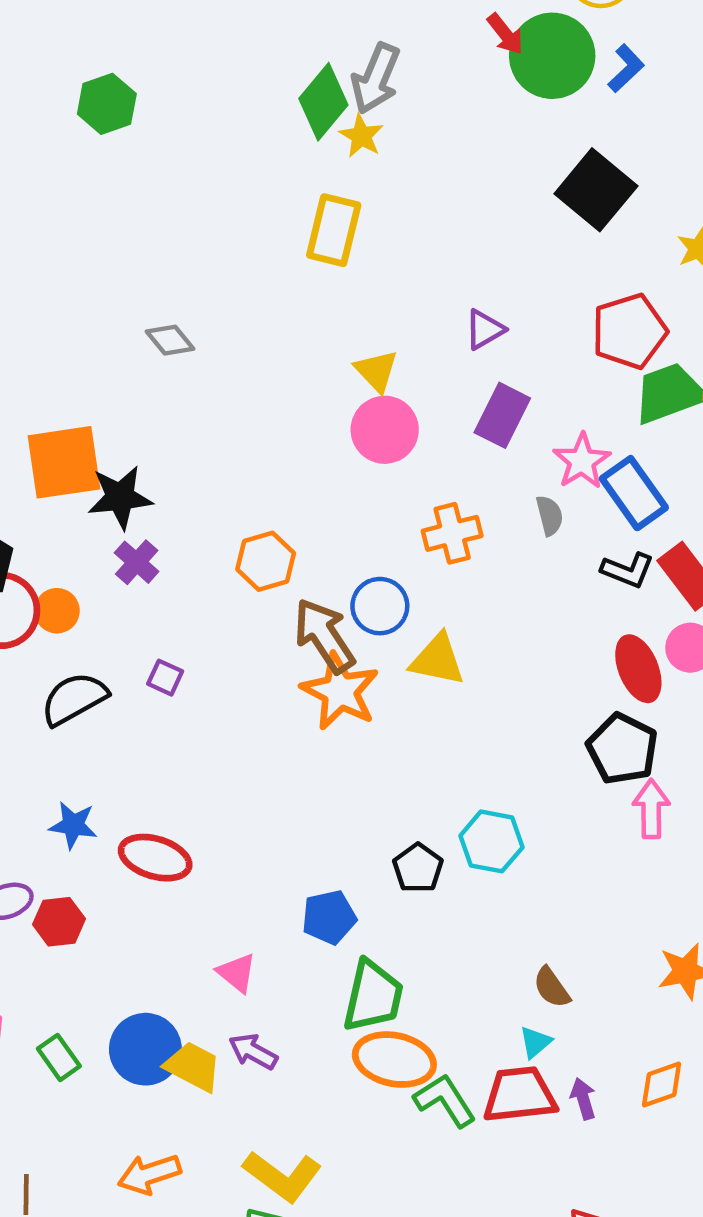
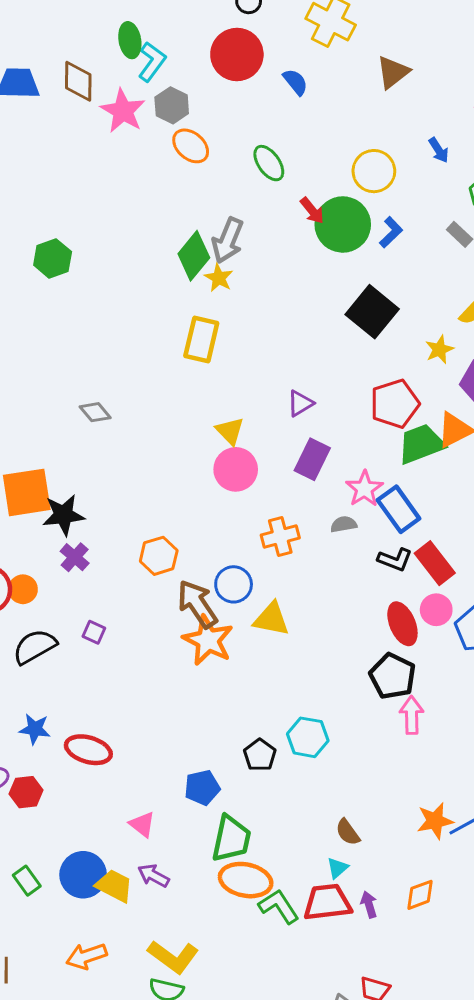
gray semicircle: (550, 515) -> (344, 524), turned -85

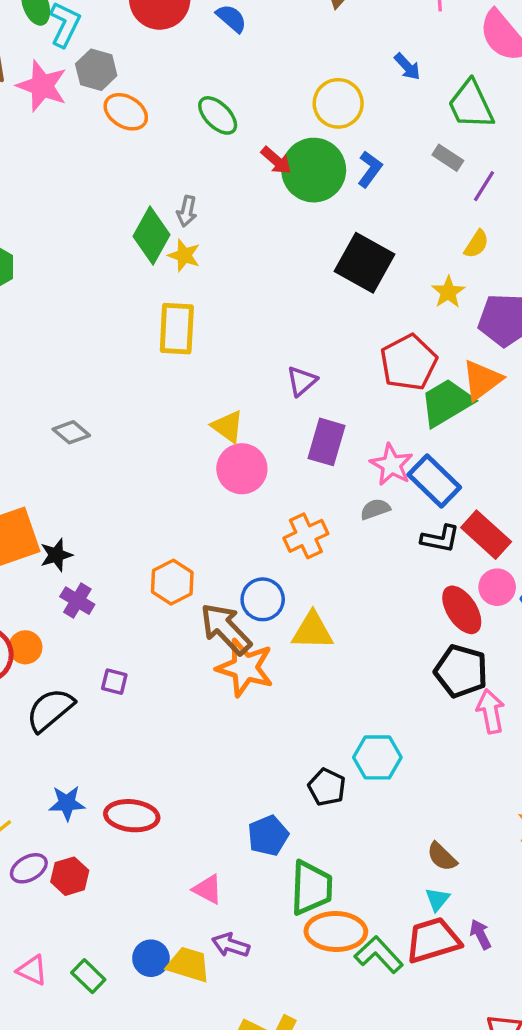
gray arrow: (228, 240) -> (187, 211), size x0.6
black star: (63, 515) -> (56, 555), size x0.7
blue circle: (83, 875) -> (151, 958), size x0.7

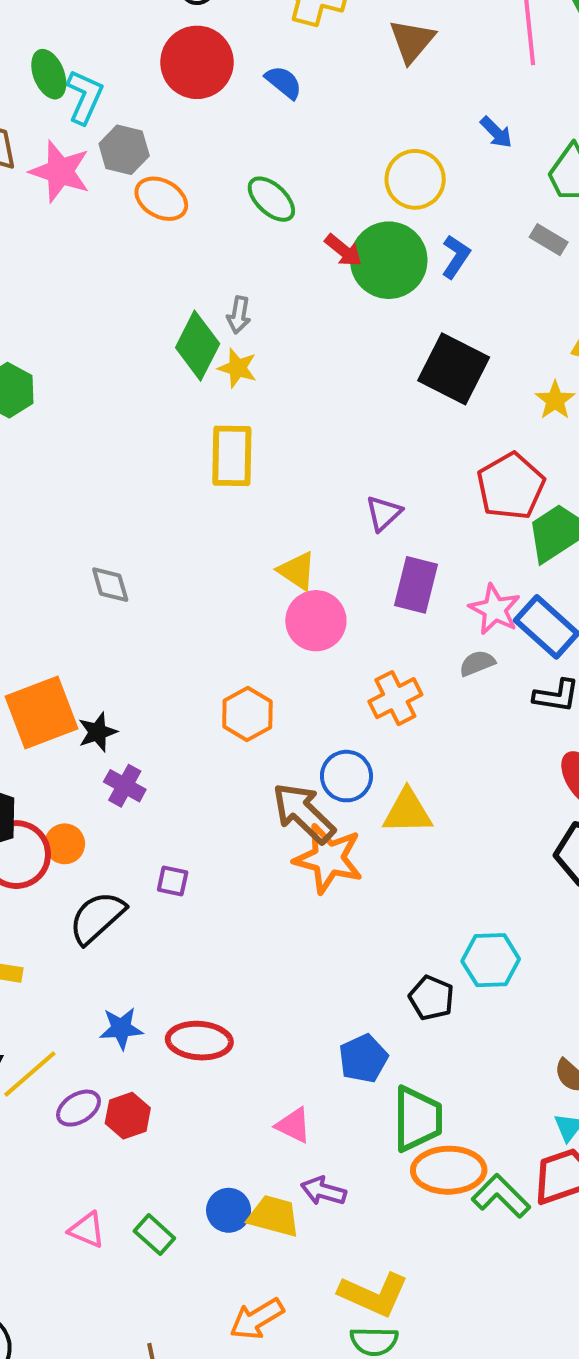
gray diamond: (71, 432) -> (110, 585), turned 36
orange hexagon: (172, 582) -> (247, 714), moved

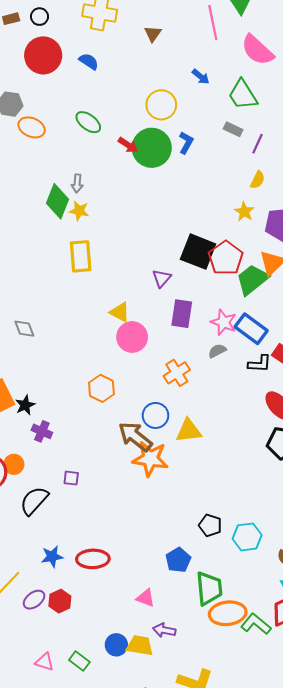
brown triangle: (412, 41) -> (153, 34), size x0.7
black square: (454, 369) -> (198, 252), moved
cyan hexagon: (491, 960) -> (247, 537), moved

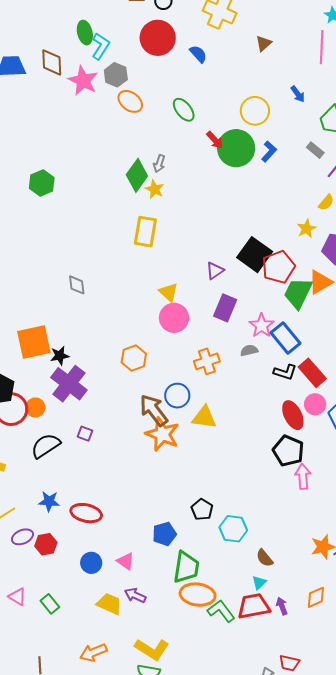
green trapezoid: (252, 280) -> (298, 293), turned -40
purple cross: (42, 431) -> (69, 384), size x1.8
blue circle: (116, 645) -> (91, 563), moved

